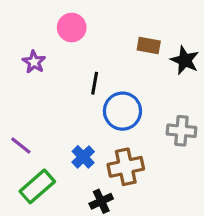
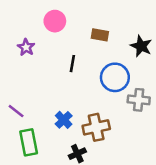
brown rectangle: (149, 46) -> (100, 35), moved
blue circle: (122, 111) -> (115, 77), moved
green rectangle: (37, 186) -> (29, 142), turned -60

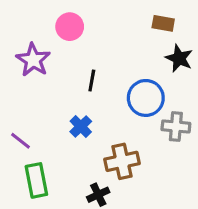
brown rectangle: (100, 35) -> (163, 23), moved
purple star: (26, 47) -> (33, 60), size x1.5
blue cross: (64, 120) -> (81, 127), moved

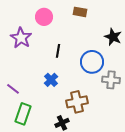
brown rectangle: (163, 23) -> (80, 12), moved
green rectangle: (36, 180) -> (23, 114), turned 30

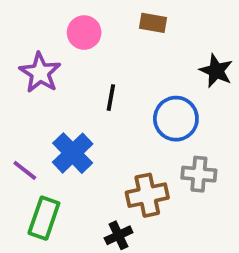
blue cross: (51, 80) -> (73, 153), moved, size x1.5
gray cross: (111, 80) -> (199, 174), moved

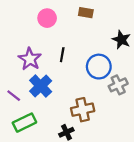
purple star: (40, 73) -> (30, 59), moved
gray cross: (199, 174) -> (118, 85), moved, turned -30
green rectangle: (44, 218) -> (24, 123), turned 45

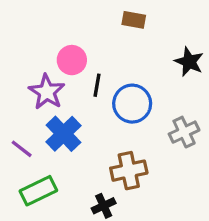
pink circle: (47, 18) -> (72, 60), moved
blue circle: (99, 67) -> (132, 104), moved

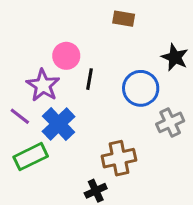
blue circle: (132, 104) -> (141, 88), moved
purple line: (22, 149) -> (20, 116), moved
green rectangle: (38, 191) -> (31, 157), moved

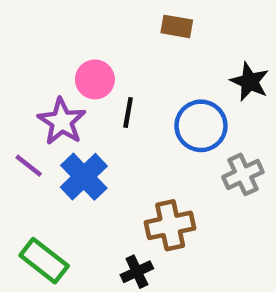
green rectangle: (31, 157) -> (44, 261), moved, turned 64

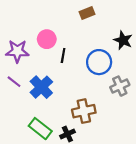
brown rectangle: (177, 26) -> (87, 13), turned -32
purple star: (62, 121) -> (17, 51), moved, turned -30
green rectangle: (44, 261) -> (40, 129), moved

